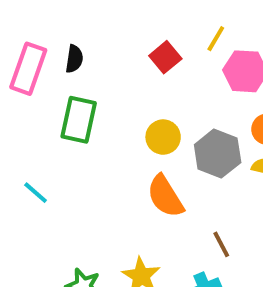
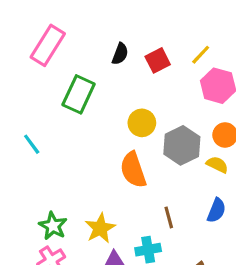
black semicircle: (74, 59) -> (120, 54), moved

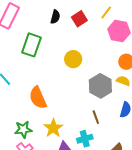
gray hexagon: (182, 145) -> (100, 86), moved
orange semicircle: (133, 170) -> (38, 98), moved
green star: (53, 226) -> (23, 129), turned -30

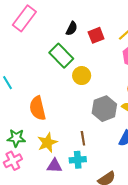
green rectangle: (31, 45) -> (61, 56), moved, turned -75
brown line: (96, 117) -> (83, 138), moved

